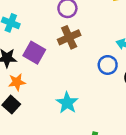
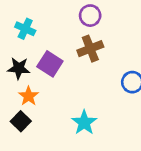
orange star: (17, 82) -> (29, 96), turned -30

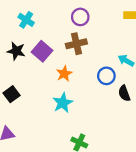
orange star: (29, 96) -> (64, 74), moved

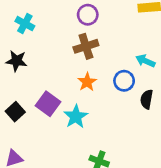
purple square: (42, 51) -> (48, 104), moved
orange star: (64, 74) -> (87, 82), moved
black semicircle: (124, 93) -> (147, 99), turned 35

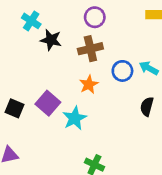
black star: (16, 61) -> (51, 40), moved
blue circle: (124, 81) -> (122, 71), moved
black square: (15, 112) -> (14, 108), turned -30

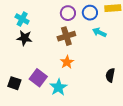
black star: (51, 40) -> (24, 38), moved
cyan arrow: (149, 68) -> (99, 32), moved
blue circle: (122, 71) -> (90, 13), moved

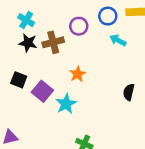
purple circle: (68, 13) -> (79, 26), moved
brown cross: (66, 36) -> (53, 42), moved
black square: (14, 83) -> (19, 80), moved

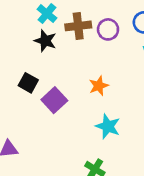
brown cross: (53, 42) -> (78, 26), moved
cyan star: (66, 104) -> (108, 126), moved, turned -30

